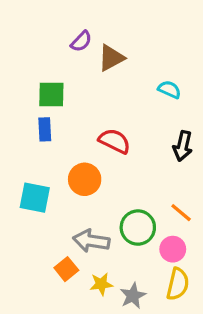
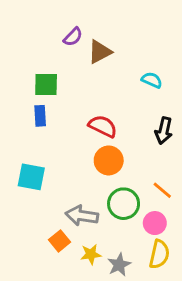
orange circle: (85, 179) -> (109, 160), moved

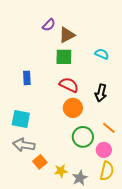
green square: (46, 85) -> (64, 57), moved
black arrow: (164, 131) -> (101, 93), moved
gray arrow: (82, 216) -> (24, 145), moved

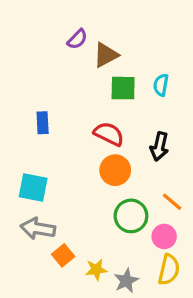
cyan semicircle: (102, 54) -> (161, 85), turned -104
green square: (64, 57) -> (123, 88), moved

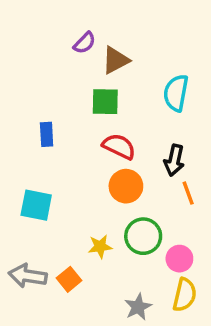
cyan semicircle: (161, 85) -> (176, 93), size x1.5
green square: (123, 88) -> (105, 102), moved
orange line: (172, 202) -> (188, 193), moved, turned 30
gray arrow: (38, 229) -> (28, 276), moved
yellow star: (96, 270) -> (100, 247), moved

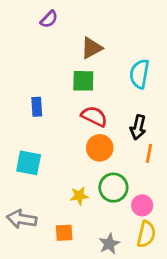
purple semicircle: (85, 43) -> (49, 19), moved
orange line: (188, 193) -> (149, 153), turned 30
orange square: (69, 279) -> (64, 233), moved, turned 36

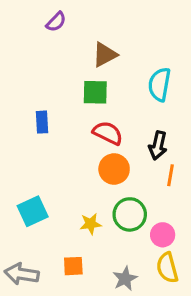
cyan square: (29, 163) -> (33, 211), moved, turned -36
gray arrow: (22, 219) -> (22, 274), moved
yellow semicircle: (146, 234) -> (167, 268), turned 152

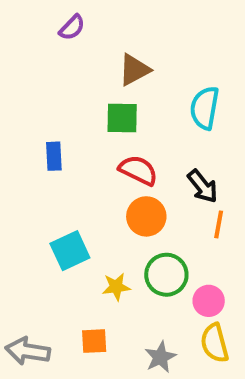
black arrow: (158, 146) -> (203, 186), turned -52
cyan square: (33, 211) -> (70, 251), moved

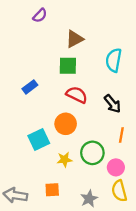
blue rectangle: (54, 156) -> (30, 87), turned 56
orange circle: (146, 216) -> (66, 124), moved
orange line: (219, 224) -> (121, 135), moved

